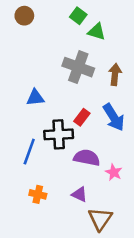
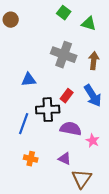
brown circle: (24, 16) -> (11, 20), moved
green triangle: (97, 32) -> (89, 24), moved

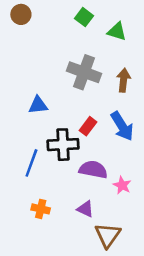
brown circle: (11, 20) -> (21, 14), moved

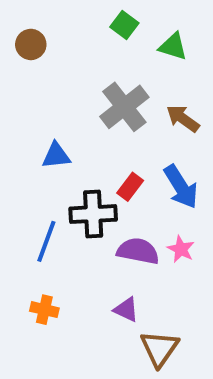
brown circle: (21, 14) -> (31, 44), moved
gray cross: (84, 72) -> (124, 107), turned 32
brown arrow: (123, 80) -> (183, 119), turned -60
pink star: (122, 185) -> (181, 249), moved
orange cross: (41, 209) -> (44, 310), moved

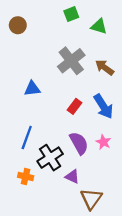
green square: (124, 25) -> (71, 14), turned 32
black cross: (93, 214) -> (50, 158), moved, turned -30
purple semicircle: (138, 251) -> (79, 143), turned 50

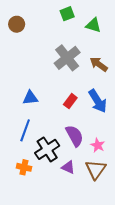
blue triangle: (32, 89) -> (30, 98), moved
pink star: (103, 142) -> (98, 145), moved
brown triangle: (91, 199) -> (96, 169), moved

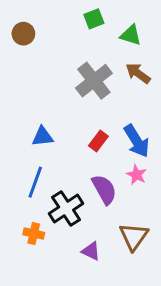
brown arrow: (99, 64) -> (138, 73), moved
pink star: (98, 145) -> (137, 175), moved
purple triangle: (68, 167) -> (91, 251), moved

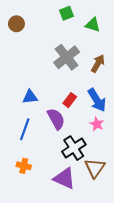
brown arrow: (138, 73) -> (98, 63), moved, turned 84
purple semicircle: (104, 189) -> (56, 119), moved
black cross: (66, 209) -> (74, 148), moved
purple triangle: (91, 251) -> (64, 178), size x1.6

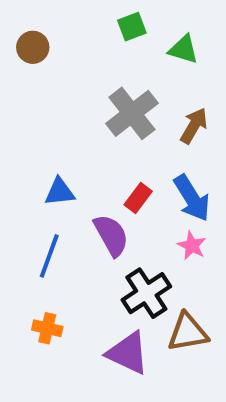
brown triangle: (95, 168) -> (188, 332), turned 45

